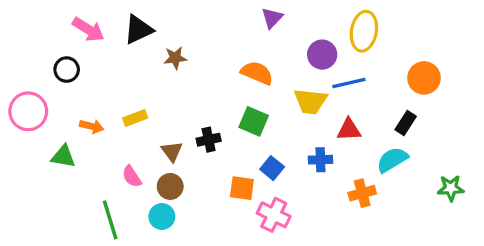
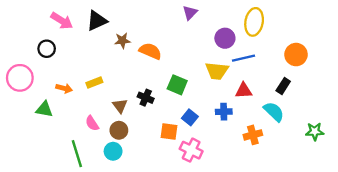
orange semicircle: (257, 73) -> (150, 51), moved
black cross: (209, 140) -> (146, 98), turned 35
cyan semicircle: (392, 160) -> (274, 112), turned 75

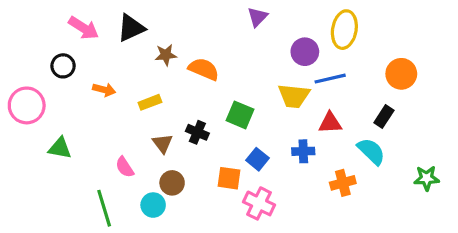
yellow rectangle: (94, 83) -> (150, 102), moved
orange arrow: (64, 88) -> (104, 90), moved
brown circle: (119, 130) -> (172, 183), moved

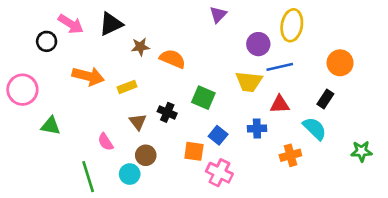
black circle: (63, 66) -> (47, 41), moved
orange arrow: (104, 90) -> (88, 76), size x1.6

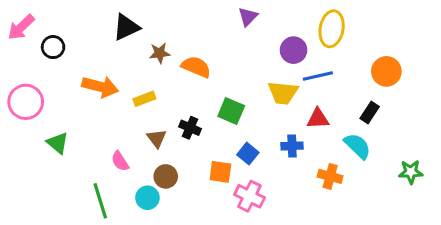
pink arrow: (71, 24) -> (21, 27), moved, turned 105
green triangle: (51, 126) -> (58, 143), turned 30
orange cross: (290, 155) -> (330, 176), turned 30

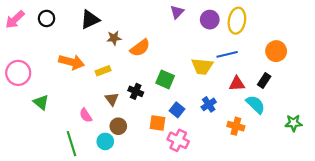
black circle: (53, 47) -> (46, 18), moved
purple circle: (294, 50) -> (210, 20), moved
orange semicircle: (196, 67) -> (140, 48), turned 120
red triangle: (318, 119) -> (237, 84), moved
blue cross: (292, 146) -> (209, 104), turned -32

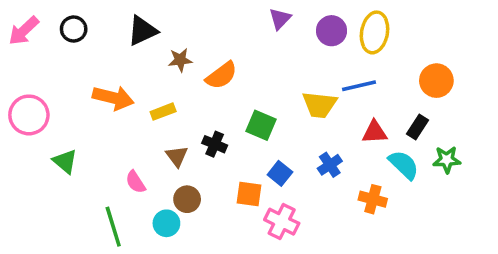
green star: (294, 123) -> (447, 160), moved

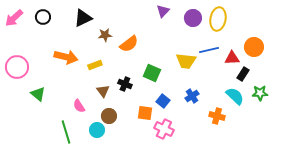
red triangle: (374, 132) -> (232, 58), moved

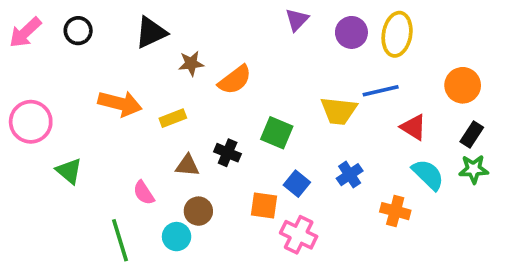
red triangle: (232, 58) -> (413, 127), moved, turned 35
black rectangle: (243, 74) -> (472, 134), moved
brown triangle: (103, 91) -> (187, 165), turned -48

